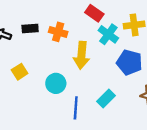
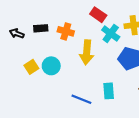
cyan circle: (56, 83) -> (51, 66), moved
cyan rectangle: (106, 99) -> (109, 91), turned -49
blue line: (76, 108) -> (81, 99), turned -72

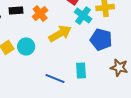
orange cross: (66, 31) -> (40, 14), turned 35
yellow arrow: (87, 52) -> (60, 34), turned -125

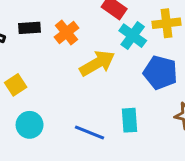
cyan circle: (26, 47) -> (30, 125), moved

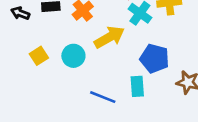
blue pentagon: (160, 73) -> (155, 58), moved
cyan circle: (30, 125) -> (73, 56), moved

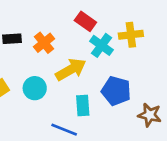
cyan rectangle: (137, 86) -> (83, 106), moved

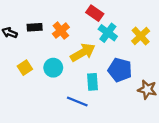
yellow cross: (131, 35) -> (141, 36), moved, turned -36

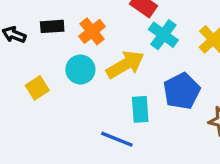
cyan circle: (53, 68) -> (80, 70), moved
blue pentagon: (120, 70) -> (182, 91), turned 30

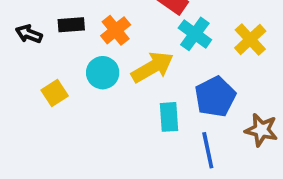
blue line: (117, 139) -> (208, 150), moved, turned 56

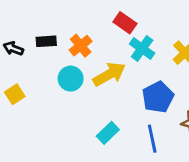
yellow square: (55, 93) -> (15, 94), moved
cyan rectangle: (169, 117) -> (108, 133), moved, turned 50

